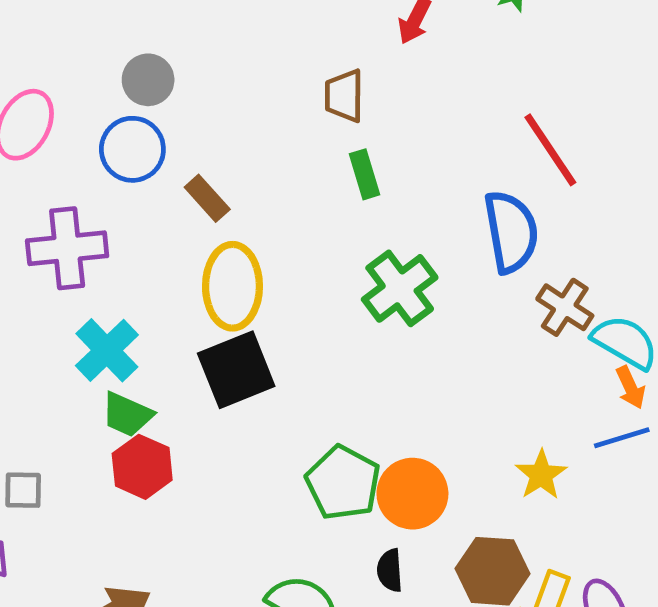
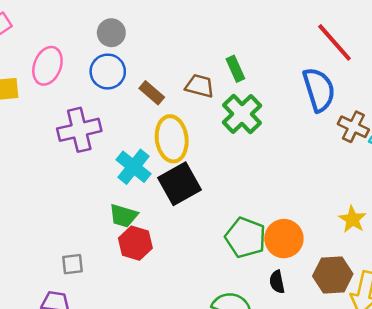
brown trapezoid: (344, 96) -> (200, 86), moved, turned 112
green cross: (400, 288) -> (242, 114), moved
cyan cross: (107, 350) -> (134, 167), moved

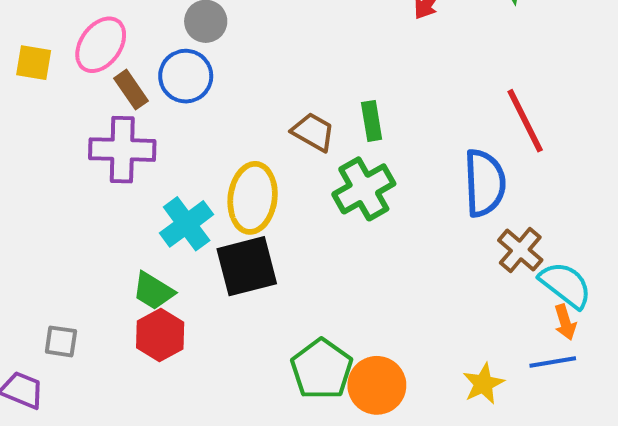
brown rectangle: (152, 93) -> (131, 90), moved

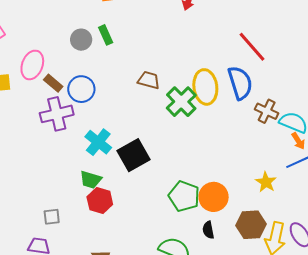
blue circle: (186, 76) -> (81, 89), moved
green rectangle: (372, 121) -> (106, 35), moved
yellow ellipse: (253, 198) -> (205, 87), moved

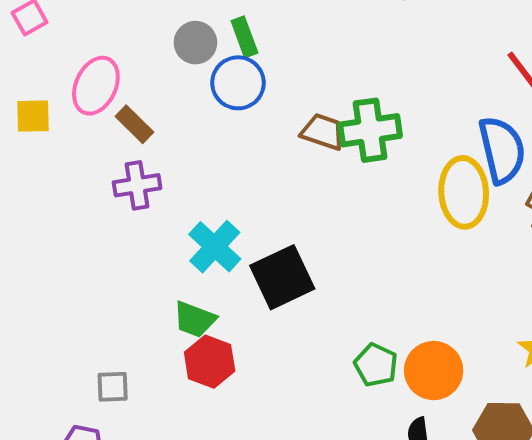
yellow ellipse: (205, 87) -> (464, 192), moved
blue circle: (81, 89) -> (238, 83), moved
green cross: (181, 102) -> (370, 130), moved, turned 32
purple cross: (57, 114) -> (137, 185), size x0.7
green pentagon: (184, 196) -> (376, 365), size x0.7

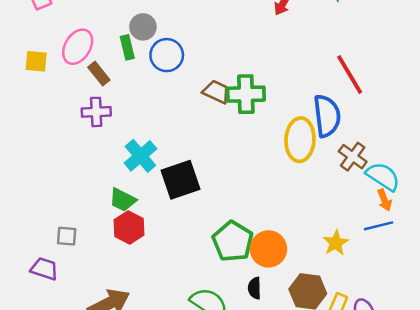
green rectangle: (244, 37) -> (127, 47), moved
green pentagon: (376, 365) -> (233, 241), size x1.5

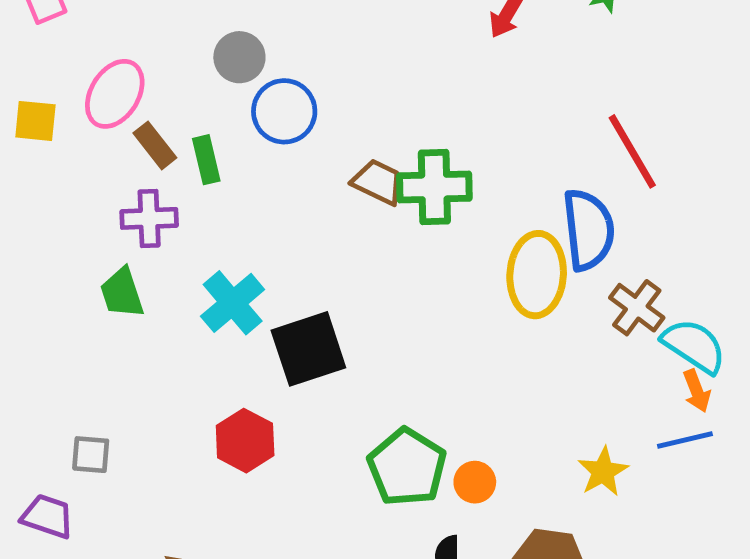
green rectangle: (127, 47) -> (206, 160), moved
green trapezoid: (123, 200) -> (122, 293), moved, turned 44
red hexagon: (129, 227) -> (245, 441), moved
orange circle: (268, 249) -> (475, 482), size x0.6

